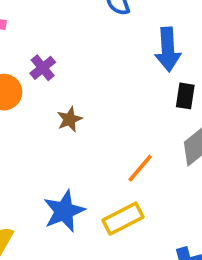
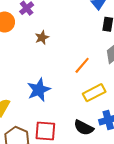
yellow rectangle: (123, 219) -> (94, 93), moved

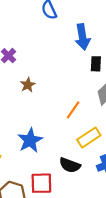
black semicircle: (84, 128) -> (70, 165), moved

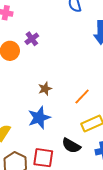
brown star: (28, 85) -> (45, 89), moved

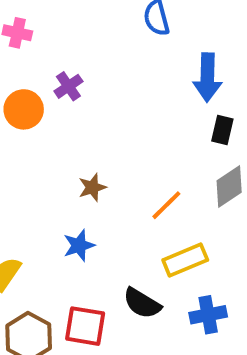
blue star: (39, 118) -> (79, 245), size x0.7

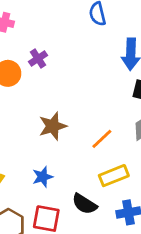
brown star: (92, 187) -> (53, 126), size x1.5
blue star: (79, 245) -> (43, 177), moved

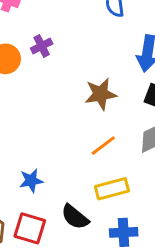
brown star: (53, 126) -> (101, 94), moved

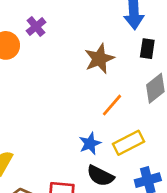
blue star: (31, 181) -> (90, 143), moved

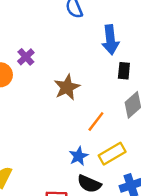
brown star: (99, 59) -> (67, 87), moved

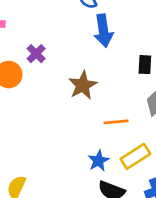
blue arrow: (110, 40) -> (103, 31), moved
orange line: (96, 122) -> (116, 122), turned 50

